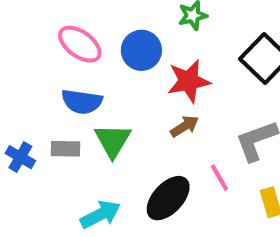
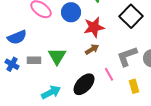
blue semicircle: (82, 102) -> (17, 37), moved, turned -30

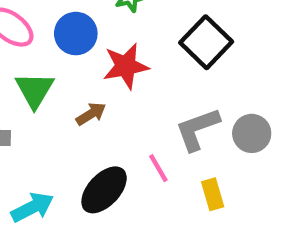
brown arrow: (92, 49) -> (91, 114), moved
green triangle: (57, 56) -> (35, 90), moved

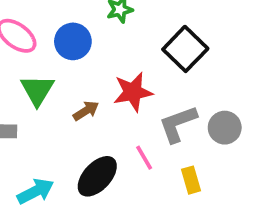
red star: (126, 66) -> (133, 92), moved

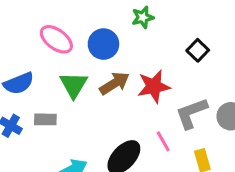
black square: (185, 49) -> (198, 50), size x0.6
brown arrow: (86, 111) -> (114, 83), moved, size x1.4

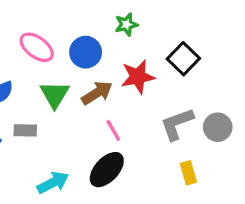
black square: (198, 50) -> (183, 59), size x1.4
red star: (154, 86) -> (138, 77), moved
pink line: (163, 141) -> (113, 130), moved

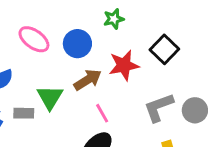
green triangle: (55, 95) -> (50, 97), moved

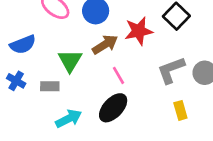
gray rectangle: (24, 113) -> (50, 86), moved

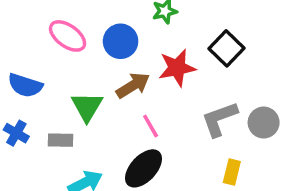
blue semicircle: (23, 44) -> (25, 85), turned 40
yellow rectangle: (180, 110) -> (232, 172), turned 30

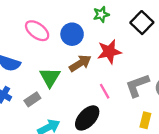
black square: (227, 48) -> (142, 23), moved
pink line: (151, 126) -> (105, 91), moved
gray rectangle: (60, 140) -> (32, 99), turned -35

